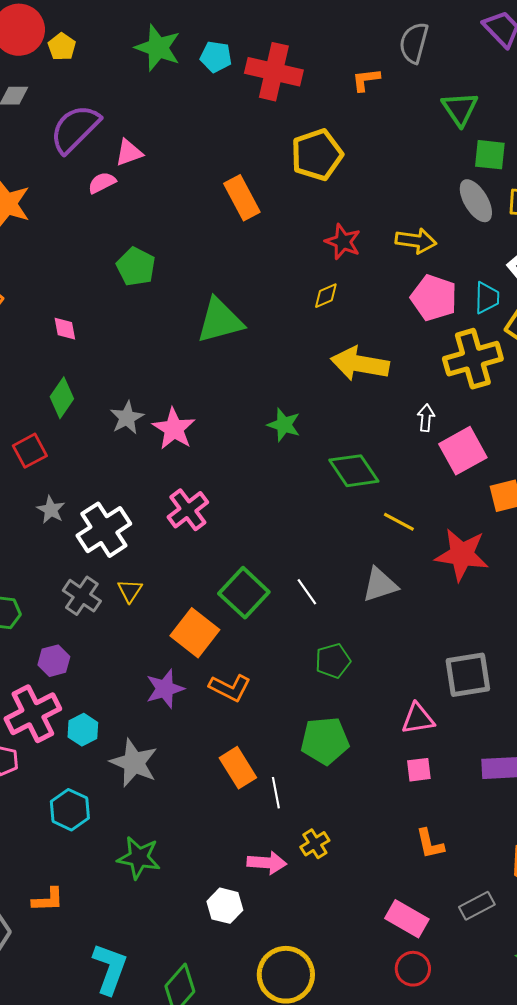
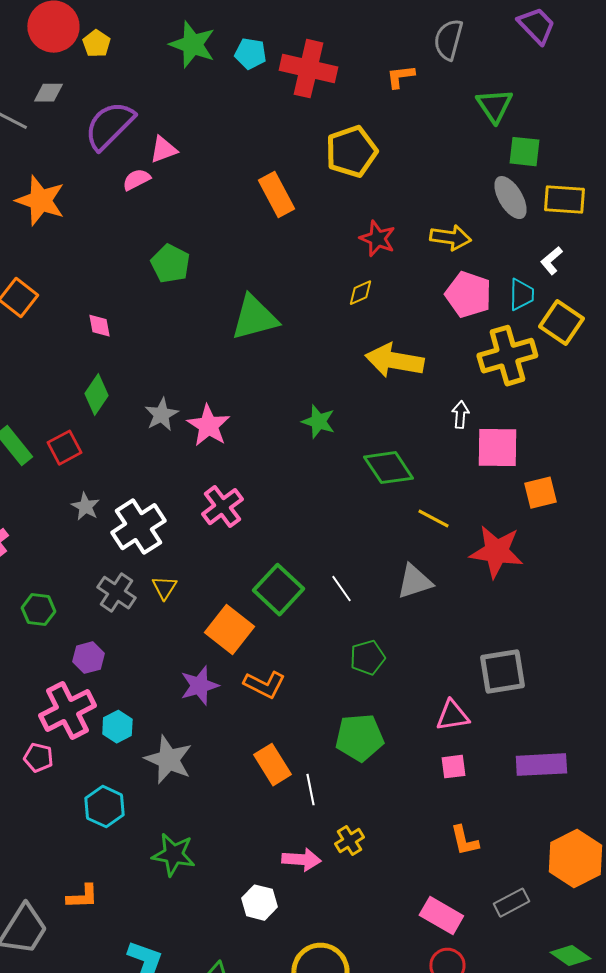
pink square: (463, 451) -> (497, 448), turned 30

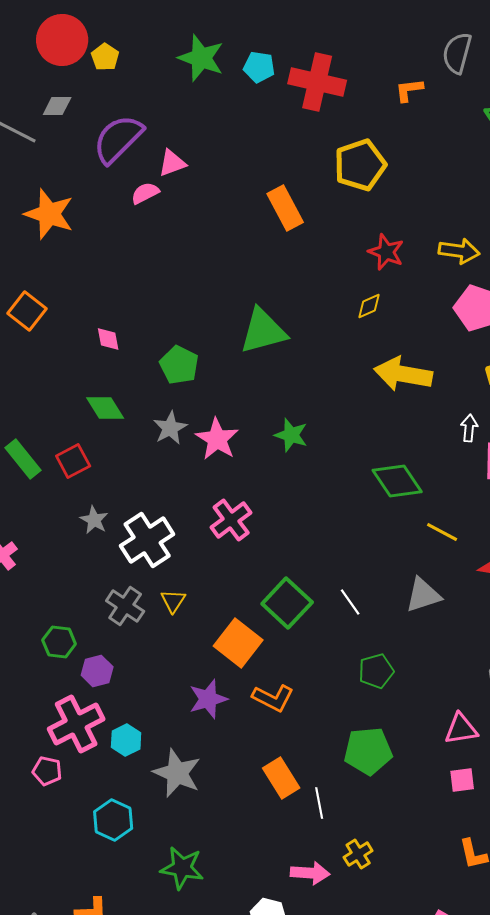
green pentagon: (170, 264) -> (179, 365), moved
green diamond: (96, 395) -> (105, 408), turned -66
green star: (318, 422) -> (291, 435), moved
green hexagon: (38, 610) -> (59, 642), moved

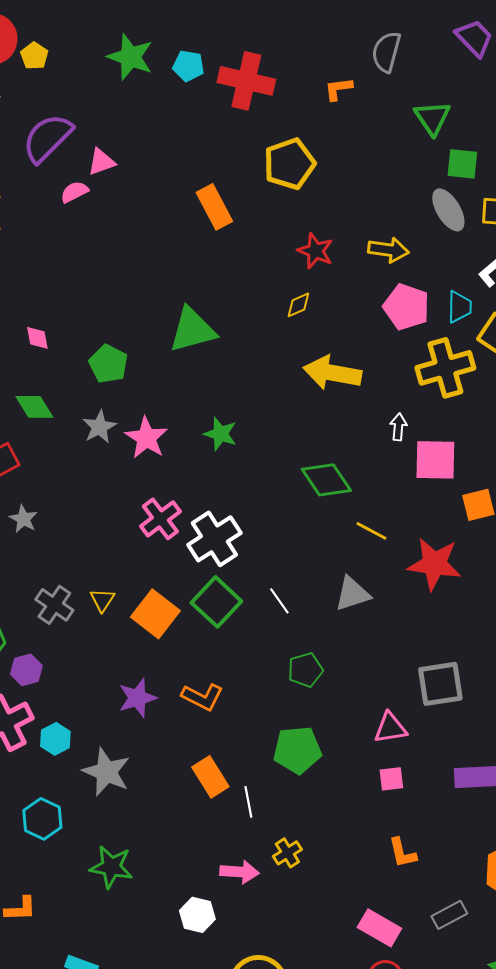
white cross: (147, 540) -> (214, 539), moved
orange square: (238, 643) -> (155, 614), moved

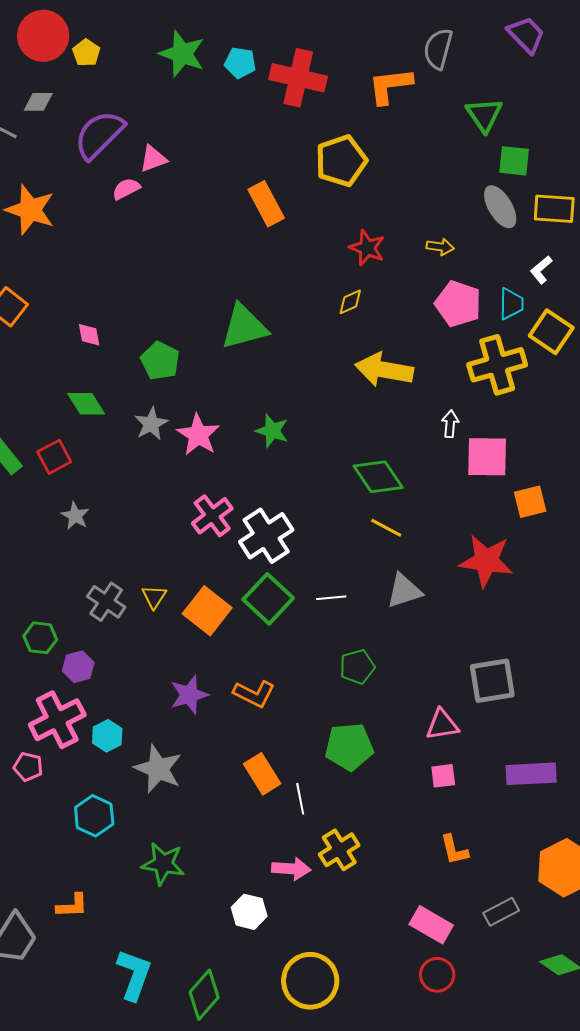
orange L-shape: (338, 89) -> (390, 86), size x1.6
yellow arrow: (388, 250) -> (440, 247), size x0.7
yellow line: (371, 531) -> (386, 528), moved
white line: (279, 601) -> (331, 598), turned -60
yellow cross: (287, 853) -> (339, 850), size x1.4

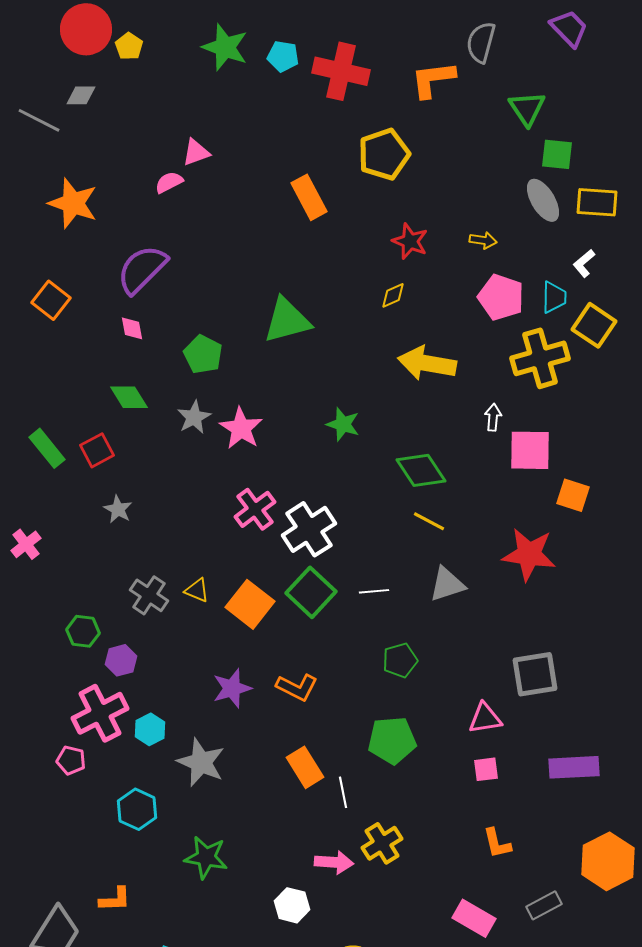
purple semicircle: (99, 135) -> (142, 269), moved
green star: (272, 431) -> (343, 424), moved
orange square: (530, 502) -> (573, 495), turned 32
yellow triangle: (154, 597) -> (197, 590), turned -40

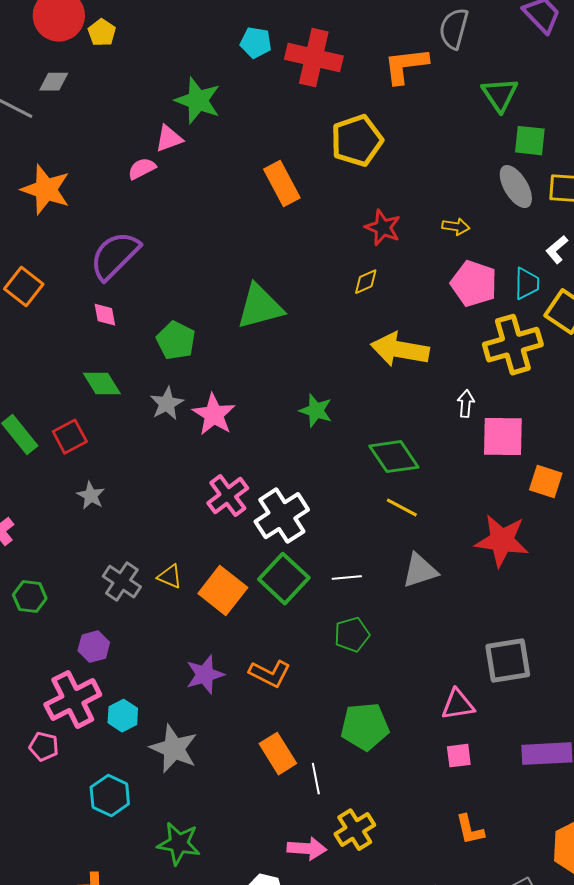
green star: (225, 47) -> (198, 101), moved
green hexagon: (83, 631) -> (30, 597), moved
green pentagon: (400, 660) -> (352, 635), moved

